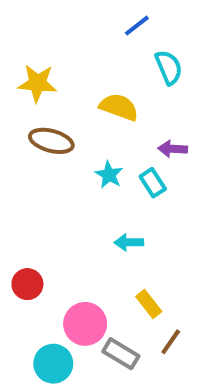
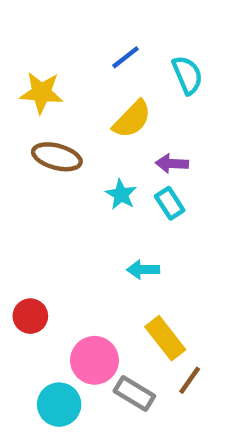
blue line: (137, 26) -> (125, 57), moved
yellow semicircle: (119, 107) -> (132, 119), turned 114
purple arrow: (173, 149) -> (172, 163), moved
yellow rectangle: (149, 304) -> (165, 338), size x1.4

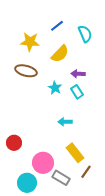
yellow star: (41, 93) -> (30, 42), moved

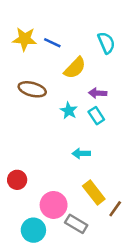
blue line: (57, 26) -> (52, 43), moved, turned 64
yellow star: (30, 42) -> (25, 39), moved
brown line: (86, 172) -> (115, 209), moved

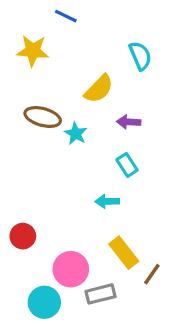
blue line: (52, 43) -> (66, 16), moved
cyan star: (69, 111) -> (76, 134), moved
cyan rectangle: (96, 116) -> (127, 165), moved
gray rectangle: (76, 224) -> (101, 294), turned -45

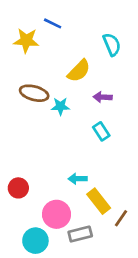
blue line: (66, 16) -> (53, 23), moved
cyan star: (76, 134) -> (60, 106), turned -30
cyan arrow: (107, 201) -> (78, 179), moved

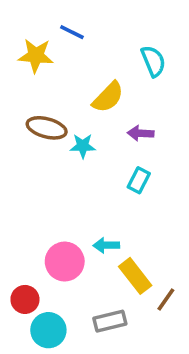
cyan rectangle: (101, 131) -> (139, 180), turned 60
red circle: (18, 188) -> (25, 299), moved
pink circle: (56, 214) -> (65, 262), moved

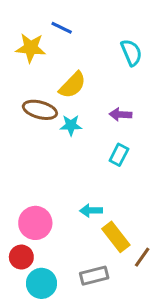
yellow semicircle: (108, 97) -> (72, 85), moved
pink circle: (65, 262) -> (35, 223), moved

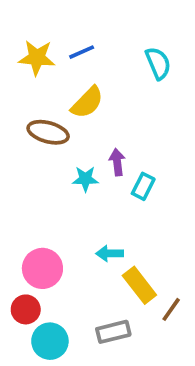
blue line: (62, 28) -> (82, 52), moved, turned -50
purple arrow: (121, 114) -> (117, 162), moved, turned 80
cyan star: (71, 125) -> (85, 179), moved

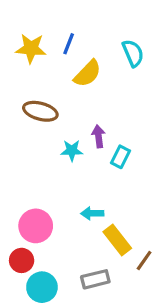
blue line: (82, 52) -> (69, 44), turned -45
yellow semicircle: (87, 102) -> (87, 74), moved

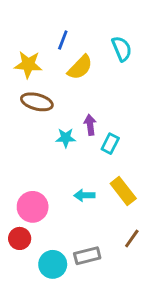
yellow star: (31, 48) -> (28, 64), moved
yellow rectangle: (117, 240) -> (123, 191), moved
cyan circle: (42, 287) -> (53, 264), moved

